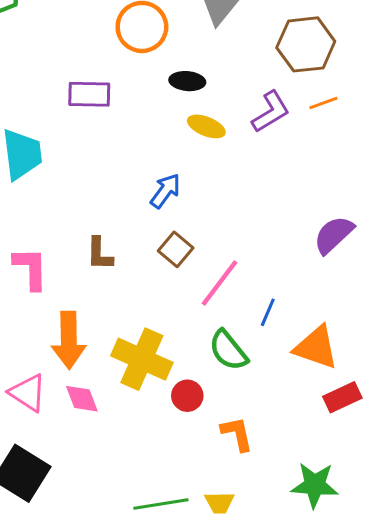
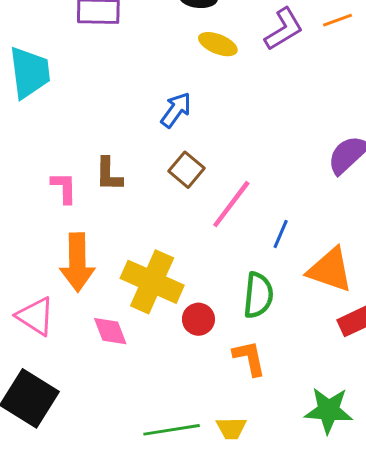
pink L-shape: (31, 268) -> (64, 188), moved, size x0.7
green semicircle: (228, 350) -> (258, 295), moved, turned -135
pink diamond: (82, 399) -> (110, 331), moved

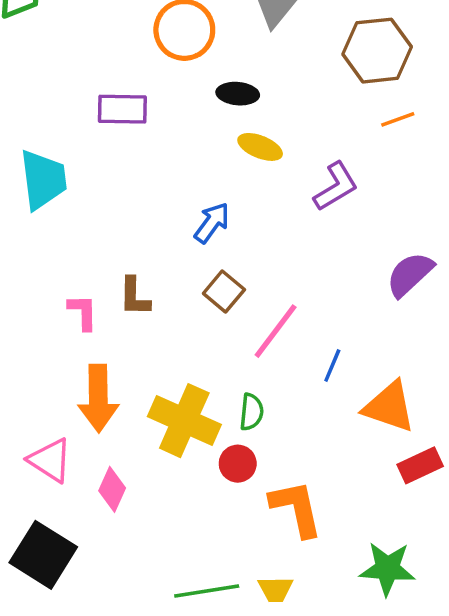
purple L-shape: (284, 29) -> (336, 187), moved
green semicircle: (258, 295) -> (251, 412), moved, size x0.7
pink diamond: (110, 331) -> (112, 489), moved, turned 45
orange L-shape: (249, 358) -> (296, 508), size x1.4

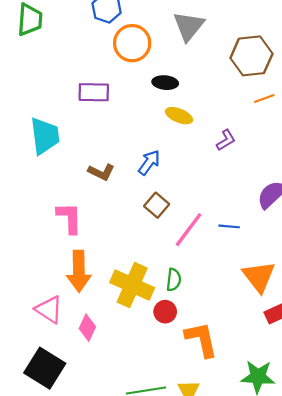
purple L-shape: (336, 187) -> (226, 140), size x0.7
brown L-shape: (134, 297) -> (101, 172), moved, turned -65
pink L-shape: (83, 312) -> (69, 218), size x1.4
blue line: (332, 366) -> (229, 226), moved, turned 72
orange triangle: (389, 407) -> (259, 277), turned 33

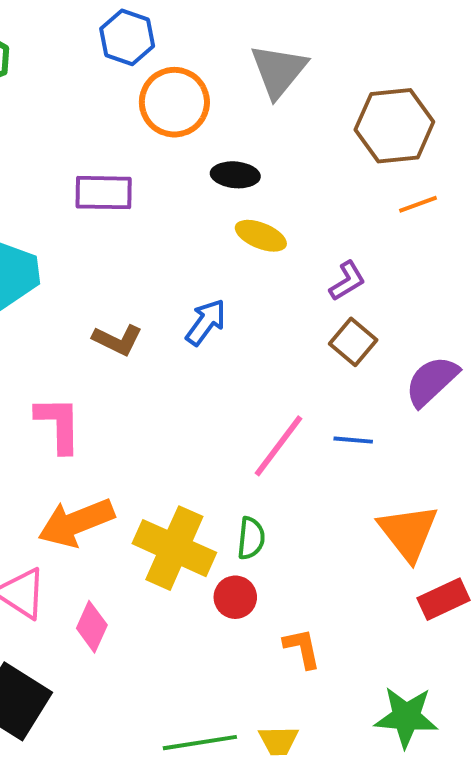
brown square: (157, 205) -> (353, 342), moved
orange arrow: (79, 271) -> (76, 523), turned 69
orange L-shape: (201, 339) -> (302, 648), size x0.6

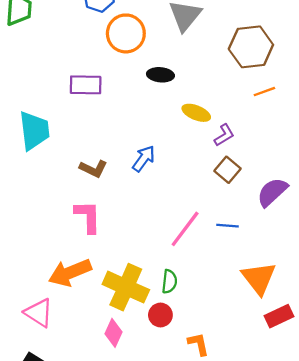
yellow ellipse: (261, 236) -> (196, 113), moved
pink L-shape: (58, 424) -> (88, 217), moved
pink diamond: (92, 627) -> (114, 333), moved

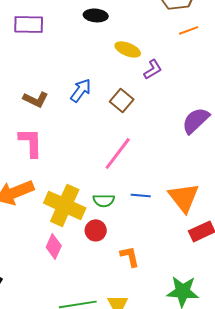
brown square: (228, 170) -> (122, 100), moved
blue line: (228, 226) -> (141, 195), moved
green semicircle: (169, 281) -> (104, 200), turned 85

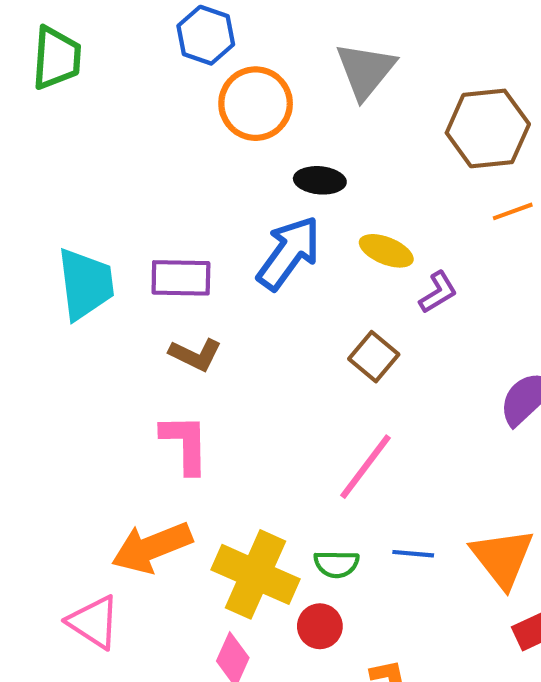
purple rectangle: (29, 24) -> (181, 278), moved
blue arrow: (81, 90) -> (289, 253), moved, size x1.5

